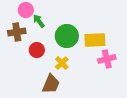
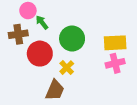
yellow rectangle: (95, 40) -> (115, 43), moved
red circle: (37, 50) -> (40, 54), size x1.5

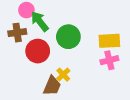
green arrow: (42, 22) -> (40, 21), size x1.5
yellow cross: (67, 68) -> (63, 75), moved

